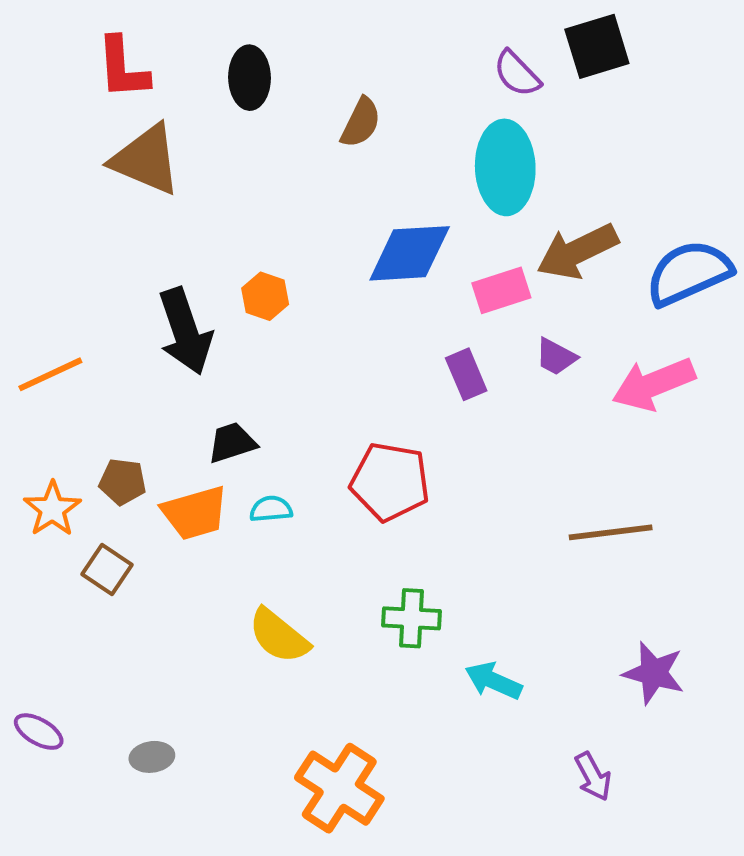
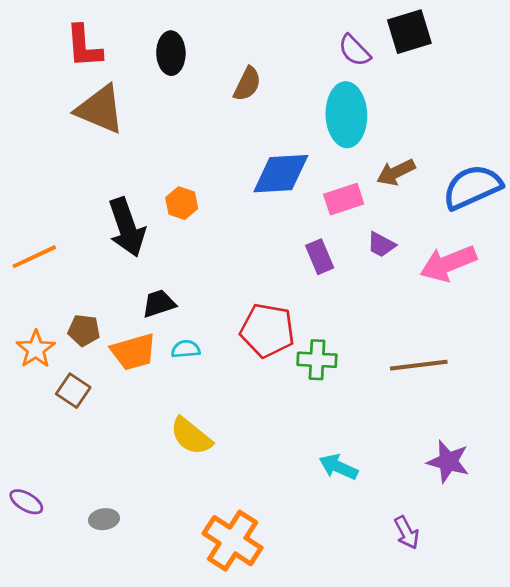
brown arrow: (577, 251) -> (396, 172), size x0.7
green cross: (412, 618) -> (317, 360), moved

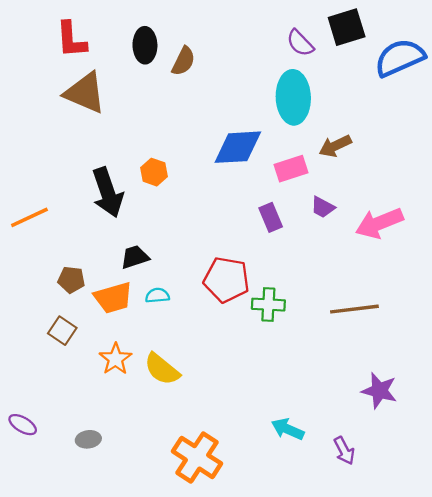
brown semicircle: (247, 84) -> (183, 61), moved
blue semicircle: (472, 187) -> (400, 58), moved
orange star: (36, 349) -> (115, 359), moved
cyan arrow: (338, 467) -> (288, 429), moved

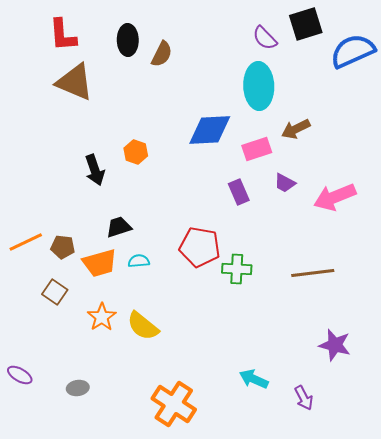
black arrow: (108, 192) -> (95, 170), size x0.7
orange line: (29, 217) -> (26, 242), moved

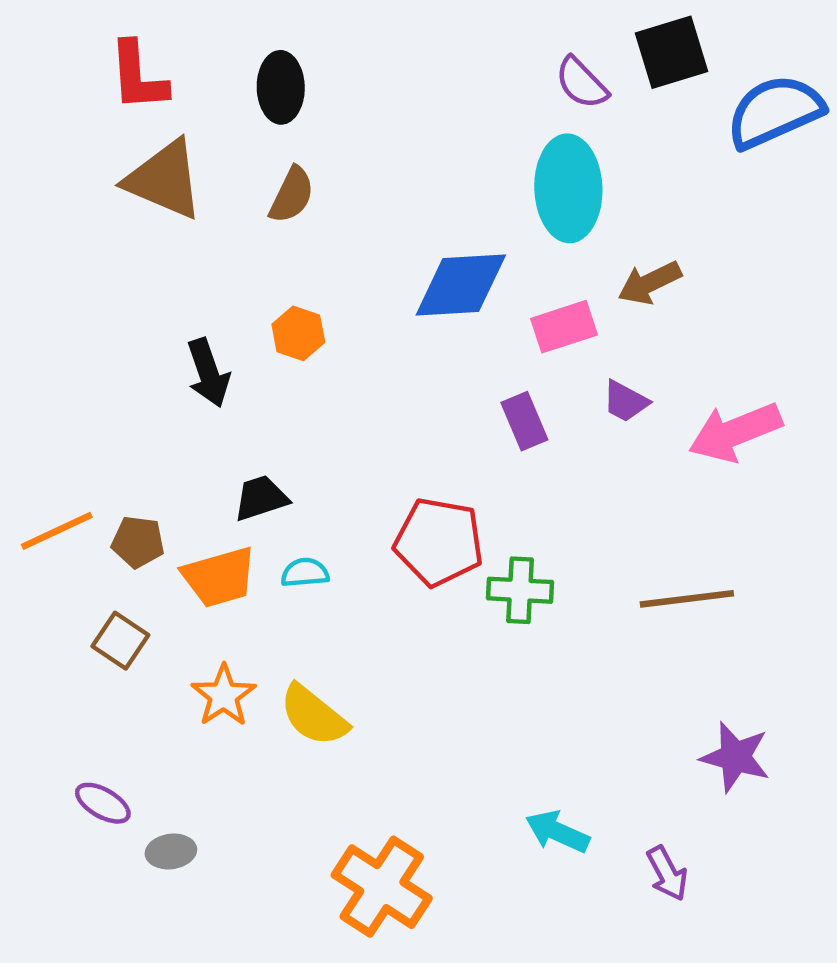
brown semicircle: (162, 54) -> (292, 195), moved
purple ellipse: (20, 375) -> (103, 803), moved

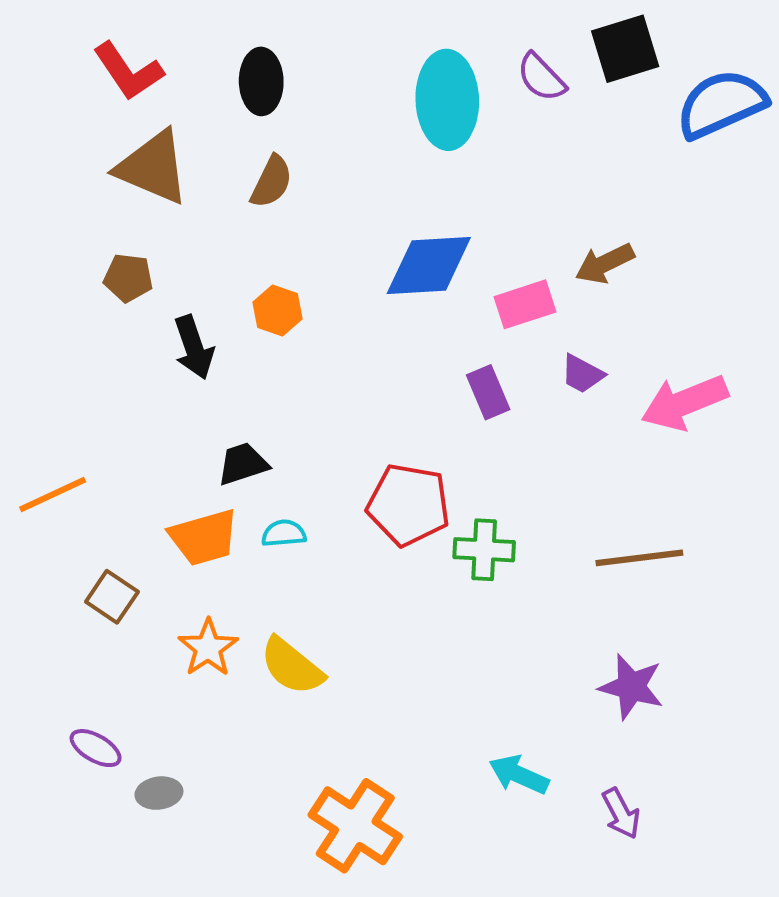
red L-shape: (138, 76) -> (128, 71), turned -30
cyan ellipse: (568, 188) -> (447, 100), moved
brown pentagon: (138, 542) -> (128, 278), moved
purple star: (735, 757) -> (631, 687), moved

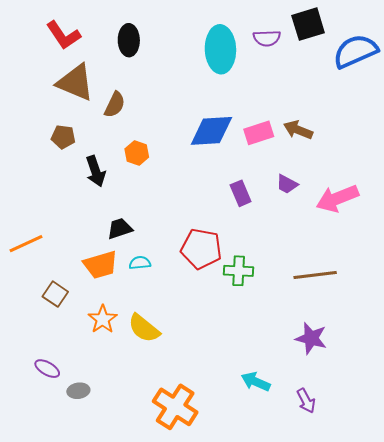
purple semicircle: (541, 77) -> (267, 38), turned -48
brown semicircle: (271, 182) -> (115, 105), moved
brown arrow: (605, 263) -> (298, 130), turned 48
pink rectangle: (525, 304) -> (259, 133), moved

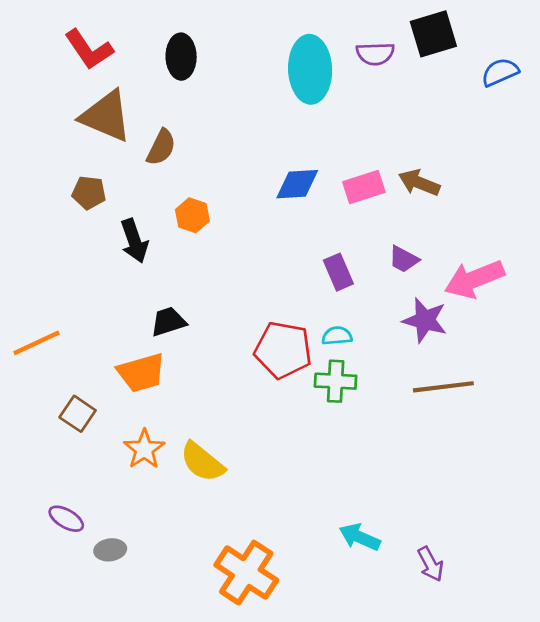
blue semicircle: (355, 51) -> (500, 72), size x0.6
blue diamond: (211, 131) -> (297, 184), size x0.7
cyan semicircle: (140, 263) -> (337, 336), moved
purple star: (311, 338) -> (425, 320), moved

